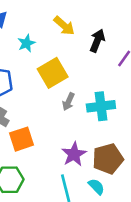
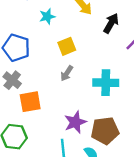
yellow square: (53, 73) -> (67, 46), size x0.7
gray arrow: (68, 102) -> (67, 73), moved

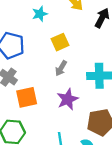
purple star: (75, 122) -> (68, 99), moved

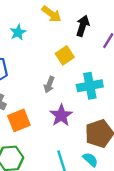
yellow square: (60, 42) -> (65, 55), moved

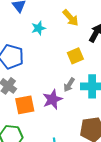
gray arrow: (49, 85) -> (69, 85), moved
purple star: (61, 115) -> (52, 99), moved

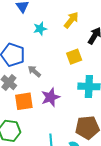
yellow arrow: (71, 18) -> (71, 20), turned -102
gray arrow: (69, 85) -> (34, 71), moved, turned 96

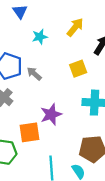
gray arrow: (34, 71) -> (34, 74), moved
orange square: (24, 101) -> (29, 132), moved

